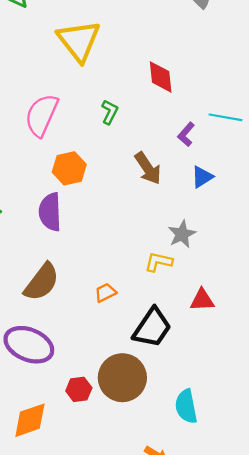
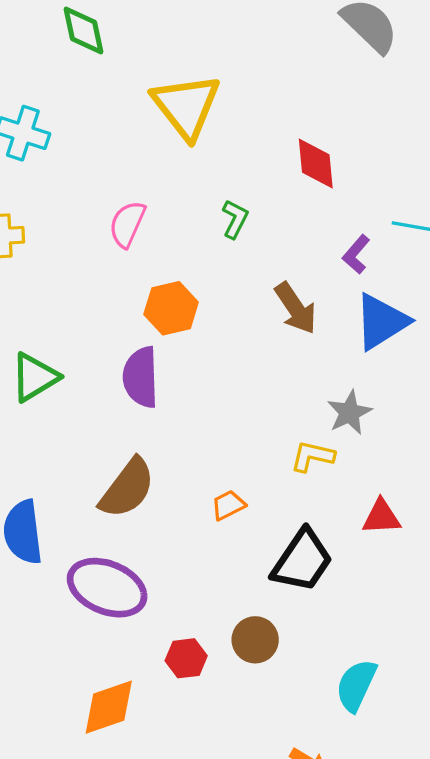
pink semicircle: (42, 115) -> (127, 224), size x0.7
blue triangle: (202, 177) -> (381, 322), size x1.6
brown circle: (122, 378) -> (255, 640), size x0.6
cyan semicircle: (186, 406) -> (356, 685), turned 36

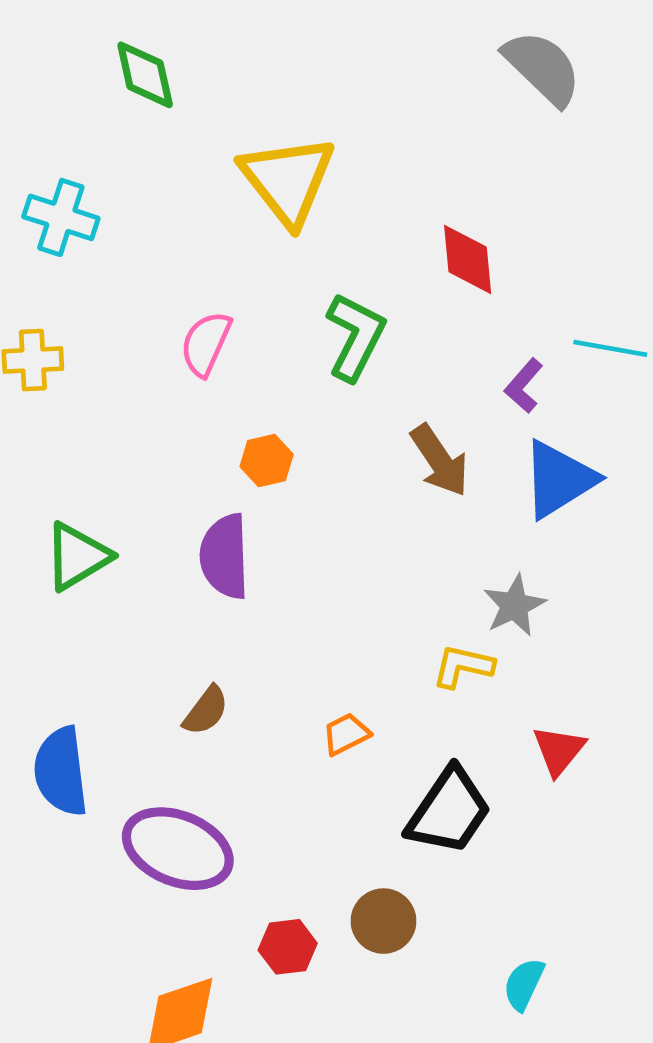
green L-shape: (235, 219) -> (355, 337), size x1.6
orange hexagon: (171, 308) -> (267, 461), size x0.7
brown semicircle: (127, 488) -> (206, 711), size x0.6
red triangle: (381, 517) -> (559, 750), turned -48
cyan semicircle: (356, 685) -> (524, 984), size x0.7

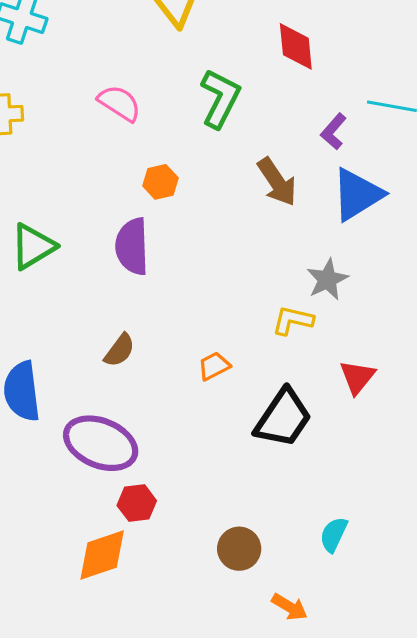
pink semicircle: (206, 344) -> (119, 103), turned 99
brown circle: (383, 921) -> (239, 549), moved
red hexagon: (288, 947) -> (137, 503), moved

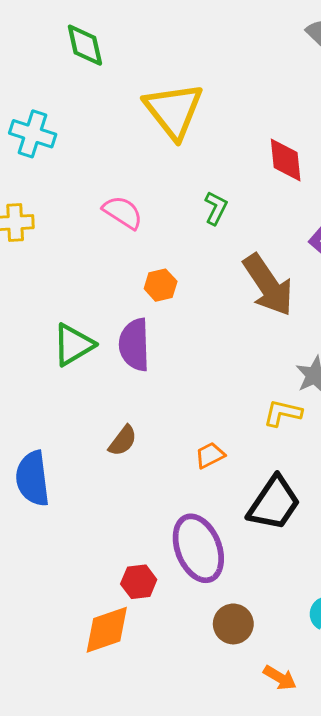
green L-shape: (220, 98) -> (216, 208), size x0.6
brown arrow: (277, 182) -> (268, 285), size x1.4
green triangle: (33, 246) -> (73, 345), moved
purple ellipse: (101, 443) -> (198, 548), moved, turned 46

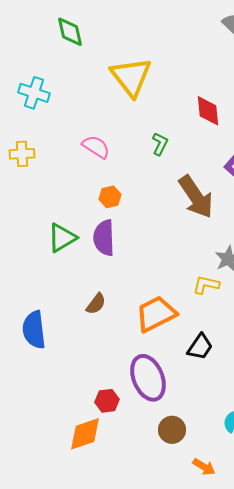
orange hexagon: (161, 285) -> (110, 197), moved
orange trapezoid: (210, 455) -> (156, 314), size x2.0
black trapezoid: (274, 503) -> (200, 347), size x0.7

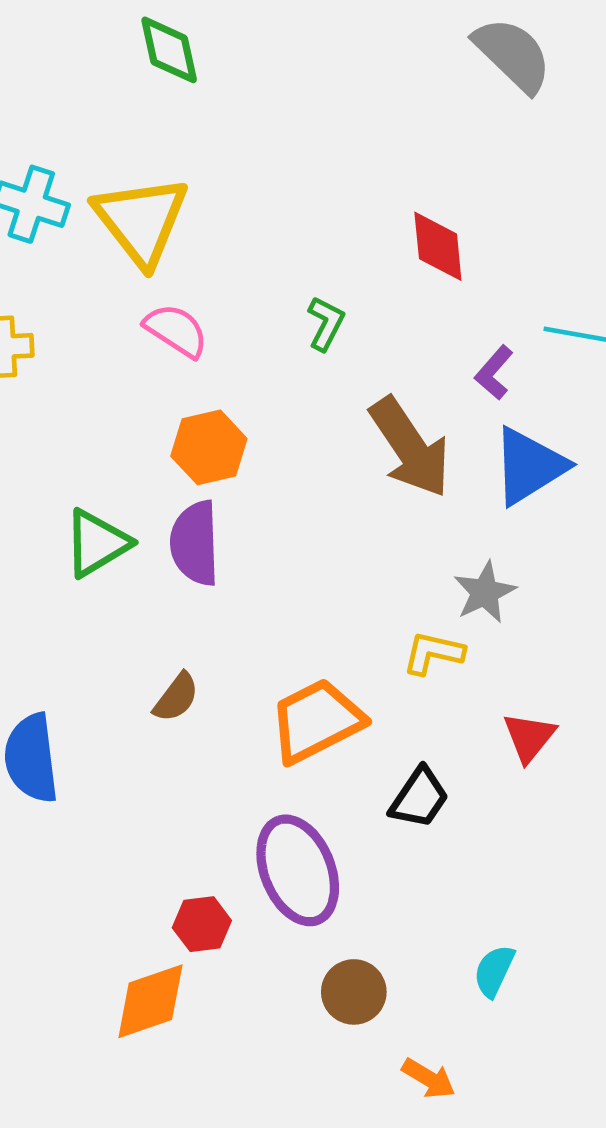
green diamond: (70, 32) -> (169, 50), moved
yellow triangle: (131, 77) -> (141, 221), moved
orange hexagon: (110, 197) -> (209, 447), size x1.4

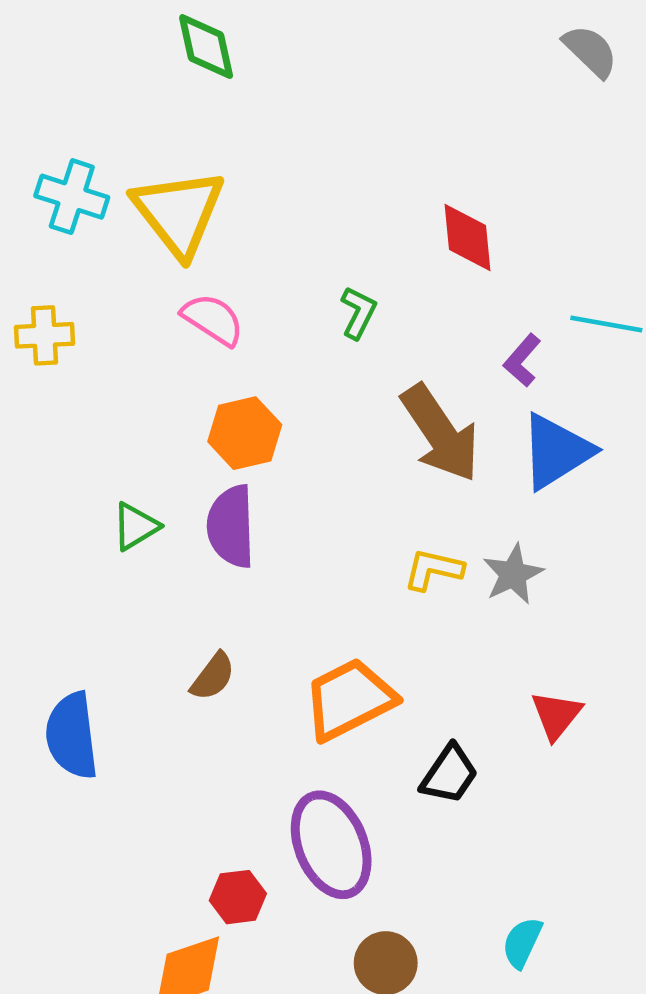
gray semicircle: (513, 55) -> (590, 51), moved, size x0.7
green triangle: (97, 543) -> (136, 526), size x0.7
yellow L-shape: (433, 653) -> (433, 570), moved

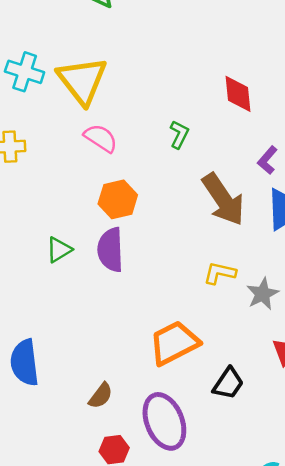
gray star: (513, 574) -> (263, 294), moved
brown semicircle: (213, 676) -> (101, 396), moved

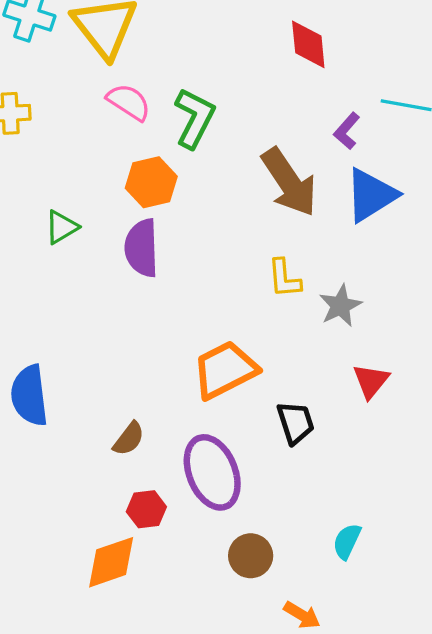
green L-shape: (179, 134) -> (195, 118), moved, size x1.6
green triangle: (59, 250) -> (61, 227), moved
yellow L-shape: (220, 273) -> (284, 278), turned -108
black trapezoid: (228, 383) -> (296, 423), turned -52

